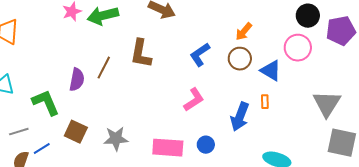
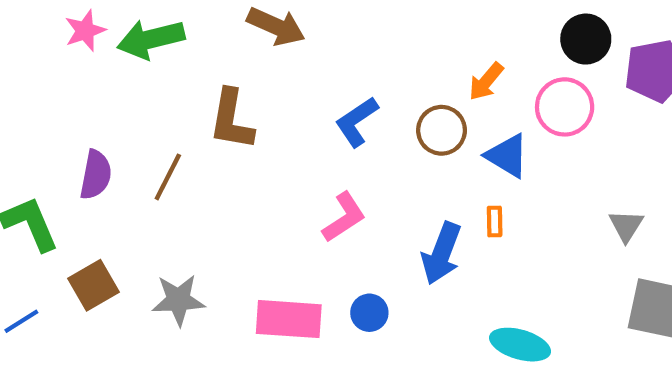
orange arrow: (244, 32) -> (486, 81), moved
brown line: (104, 68) -> (168, 177), moved
gray triangle: (327, 104) -> (626, 226), size x0.6
brown square: (76, 132) -> (94, 285), turned 35

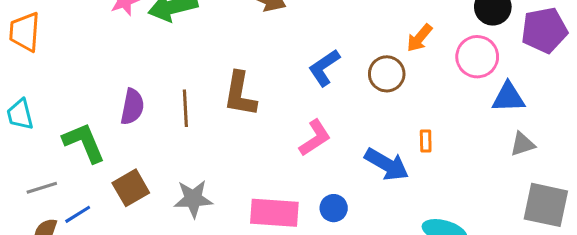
brown L-shape: (231, 120) -> (240, 94), moved
blue triangle: (507, 156) -> (508, 97), moved, turned -33
brown line: (168, 177) -> (185, 108), turned -30
gray triangle: (626, 226) -> (522, 144), turned 40
blue arrow: (442, 253) -> (387, 164), turned -81

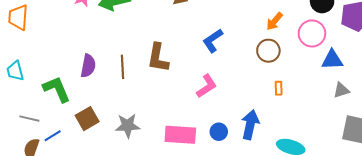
brown circle: (387, 74) -> (268, 51), moved
blue arrow: (387, 164) -> (250, 125), moved, turned -108
gray line: (42, 188) -> (29, 119), turned 30

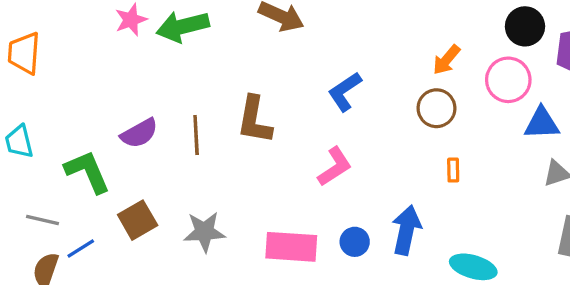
purple semicircle: (88, 66) -> (139, 133), turned 50

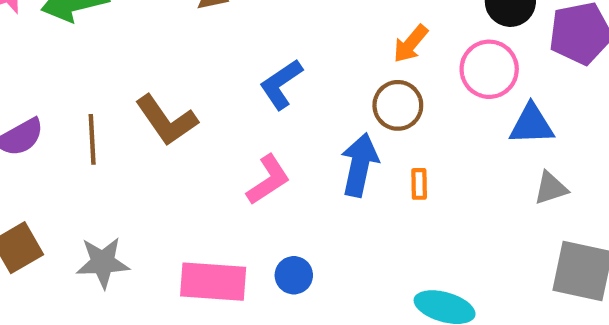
brown L-shape: (254, 120) -> (166, 120), turned -45
blue arrow: (406, 230) -> (360, 165), moved

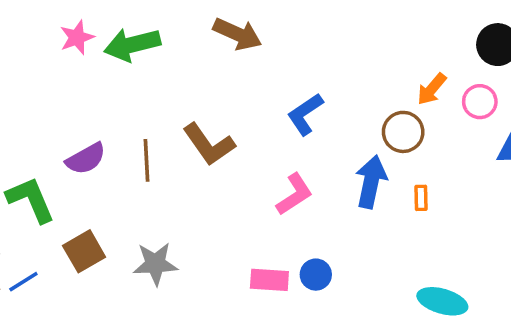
orange arrow: (411, 44) -> (432, 89), moved
pink circle: (489, 69) -> (480, 102), size x0.7
pink rectangle: (213, 282) -> (269, 280), moved, size x0.7

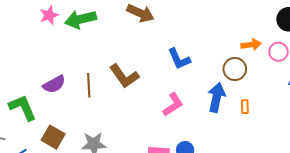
orange arrow: (432, 89) -> (251, 45), turned -138
blue L-shape: (305, 114) -> (179, 59), turned -80
brown square: (84, 251) -> (53, 137), turned -30

